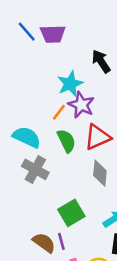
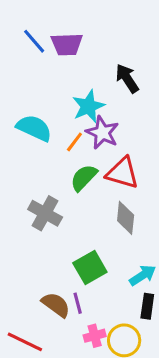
cyan semicircle: (27, 137) -> (34, 128), moved
red triangle: (97, 137) -> (123, 173), turned 40
green semicircle: (66, 141) -> (84, 178), turned -110

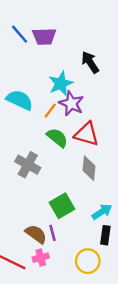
green semicircle: (84, 178) -> (57, 138), turned 85
pink cross: (95, 336) -> (41, 258), moved

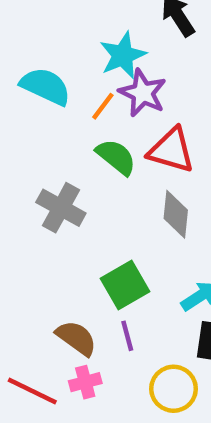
purple line: (52, 233) -> (127, 336), moved

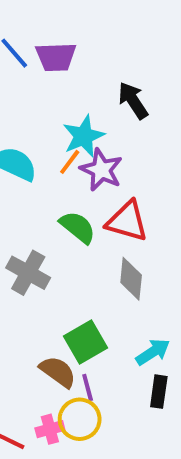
orange line: (103, 106) -> (70, 162), moved
brown semicircle: (76, 338) -> (58, 372), moved
yellow circle: (174, 389) -> (80, 419), moved

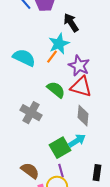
black arrow: (133, 101) -> (71, 23), moved
purple star: (101, 170) -> (79, 66), moved
cyan arrow: (153, 352) -> (77, 141), moved
brown semicircle: (58, 372) -> (30, 171), moved

